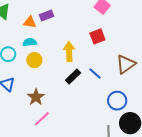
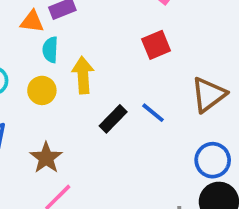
cyan semicircle: (30, 42) -> (50, 50), moved, turned -80
yellow arrow: (69, 52) -> (83, 75), moved
blue circle: (117, 101) -> (213, 160), moved

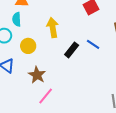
cyan semicircle: (50, 50) -> (17, 19), moved
yellow circle: (42, 90) -> (28, 46), moved

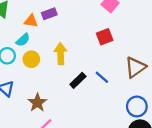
cyan semicircle: (17, 19) -> (23, 40), turned -136
yellow circle: (28, 46) -> (31, 59), moved

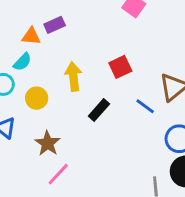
red square: (105, 37) -> (120, 67), moved
yellow circle: (31, 59) -> (37, 98), moved
blue line: (102, 77) -> (145, 106), moved

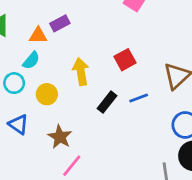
blue line: (145, 106) -> (139, 98), moved, turned -54

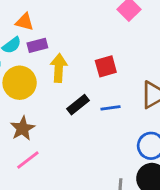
purple rectangle: (60, 23) -> (37, 45), moved
yellow circle: (47, 94) -> (20, 83), size x1.5

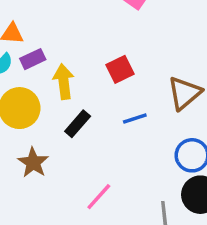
black rectangle: (78, 105) -> (78, 124), moved
pink line: (28, 160) -> (99, 197), moved

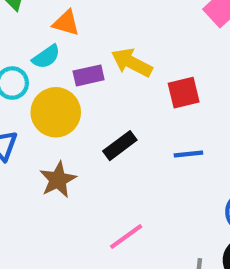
purple rectangle: (33, 59) -> (89, 75), moved
yellow arrow: (64, 82) -> (132, 63), moved, turned -68

